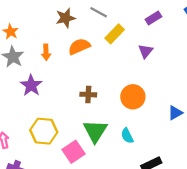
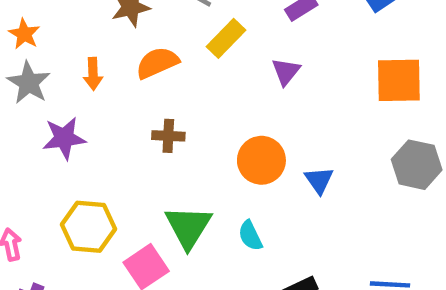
purple star: (31, 85) -> (64, 138), turned 30
brown cross: (88, 95) -> (168, 136), moved
blue triangle: (175, 113) -> (319, 180), moved, turned -35

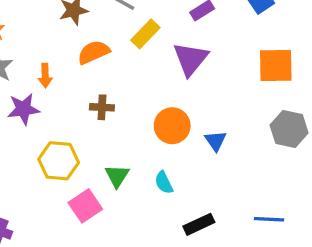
purple triangle: (286, 72) -> (191, 59), size x1.6
orange arrow: (93, 74) -> (45, 76), moved
yellow hexagon: (89, 227) -> (59, 161), moved
green triangle: (188, 227) -> (117, 176), size x0.7

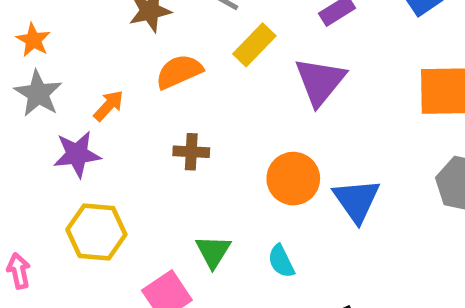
orange arrow: (45, 76) -> (109, 106), turned -135
blue triangle: (216, 141) -> (356, 200), size x1.5
yellow hexagon: (59, 161) -> (96, 232), moved

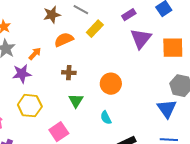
purple triangle: (320, 81) -> (141, 39), moved
blue triangle: (356, 200) -> (167, 109), moved
green triangle: (213, 251) -> (76, 101), moved

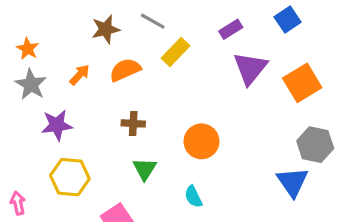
orange square: (173, 48) -> (302, 83), turned -30
orange arrow: (35, 54) -> (80, 75), moved

